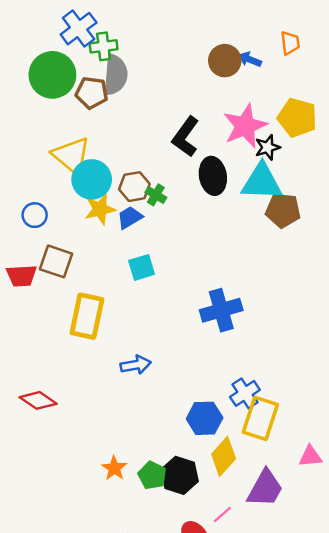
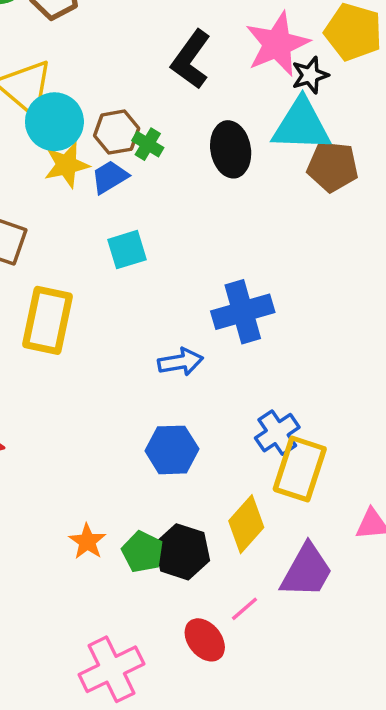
black ellipse: (213, 176) -> (231, 149), moved
blue arrow: (136, 365) -> (181, 362), moved
blue hexagon: (205, 418) -> (172, 450), moved

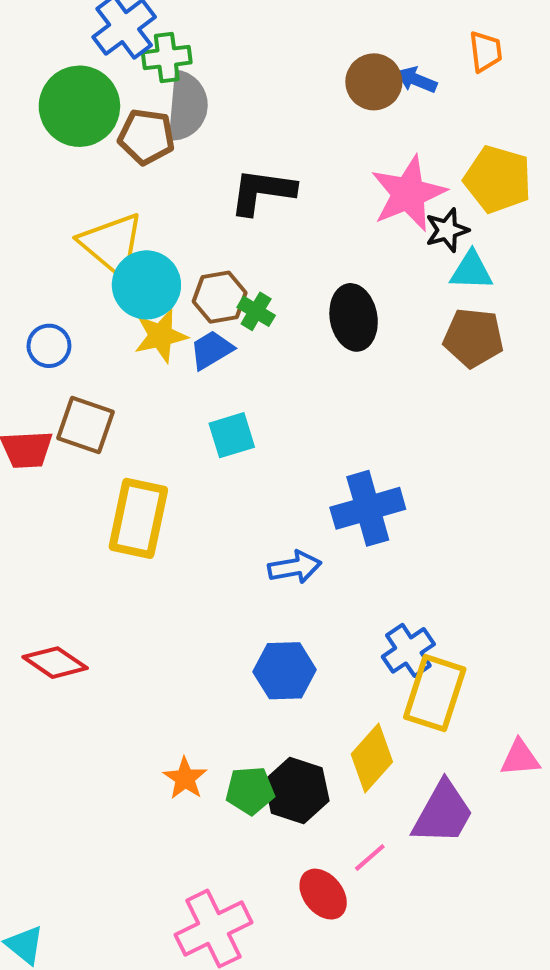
black L-shape: (191, 60) -> (262, 192), moved, turned 62
cyan triangle: (301, 125) -> (471, 271), moved, size x0.6
green pentagon: (143, 552) -> (250, 791), turned -30

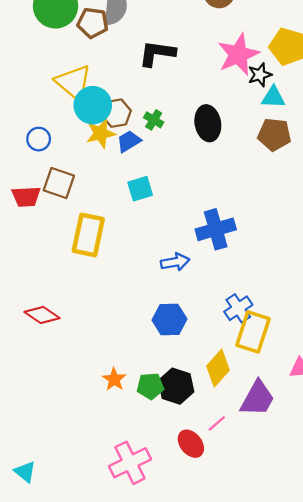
brown hexagon: (220, 297) -> (116, 113), moved

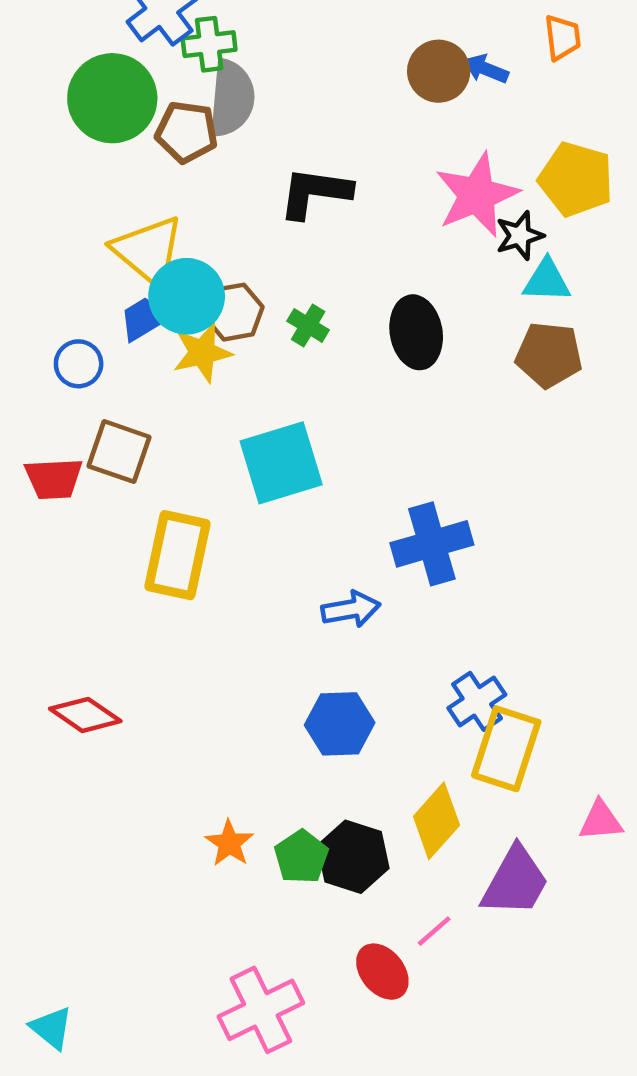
blue trapezoid: (129, 141) -> (144, 319), moved
cyan square: (140, 189) -> (281, 463), size x1.6
green pentagon: (150, 386) -> (301, 857), turned -30

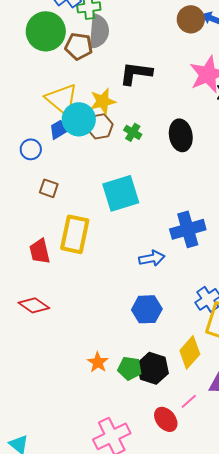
yellow star: (202, 353) -> (103, 101), moved
brown square: (119, 452) -> (49, 188), size x0.7
red trapezoid: (54, 479) -> (40, 251), moved, turned 80
green pentagon: (301, 857) -> (130, 368), turned -30

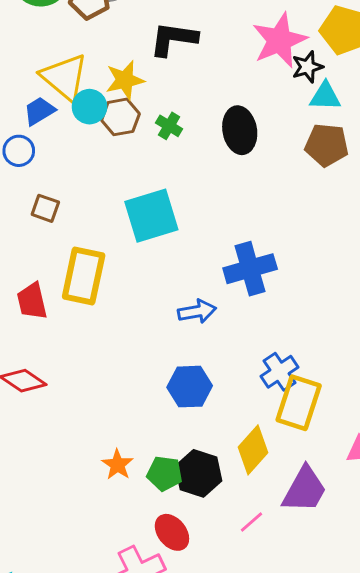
cyan circle: (79, 119) -> (89, 107), size x0.7
blue trapezoid: (60, 129) -> (39, 111), moved
red ellipse: (166, 419) -> (172, 532), moved

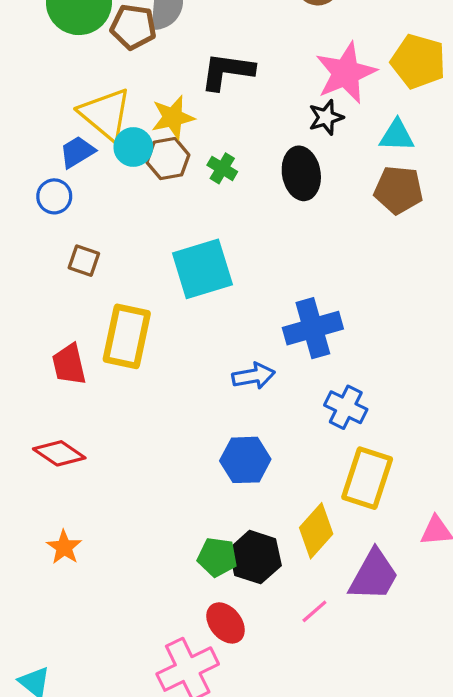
black star: (307, 67) -> (326, 117), moved
blue cross: (279, 372) -> (346, 407), moved, turned -30
orange star: (117, 465) -> (64, 547), moved

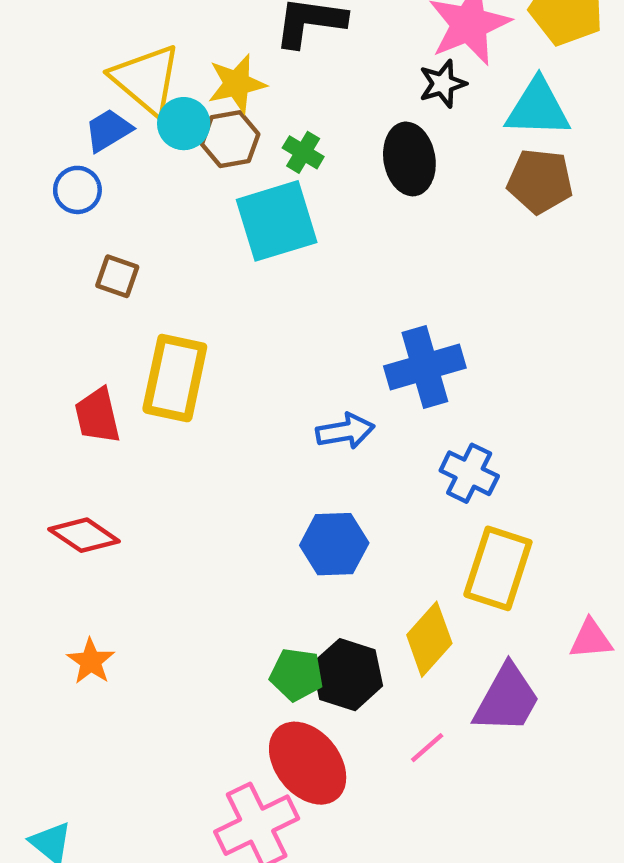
cyan triangle: (397, 135) -> (538, 108), size x1.4
cyan square: (202, 269) -> (277, 221), moved
red ellipse: (226, 623) -> (308, 763), size x1.5

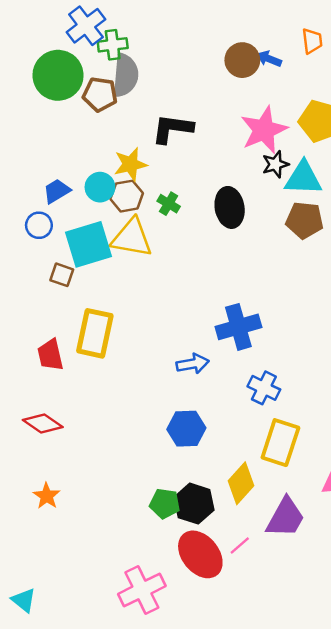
yellow triangle: (146, 79) -> (132, 238), moved, turned -30
black star: (443, 84) -> (275, 164), moved
cyan square: (277, 221) -> (89, 244), moved
red ellipse: (308, 763) -> (200, 554), moved

